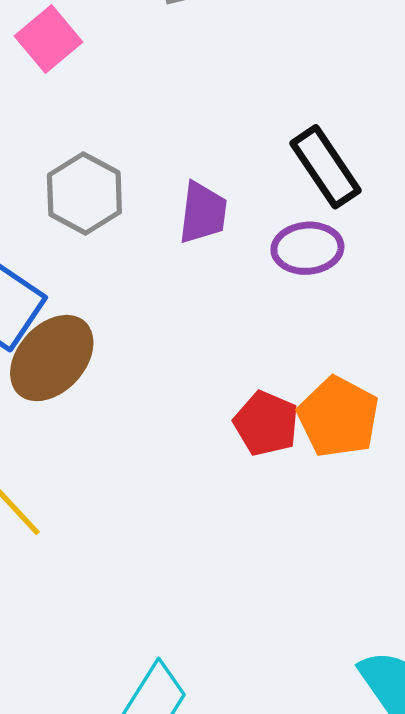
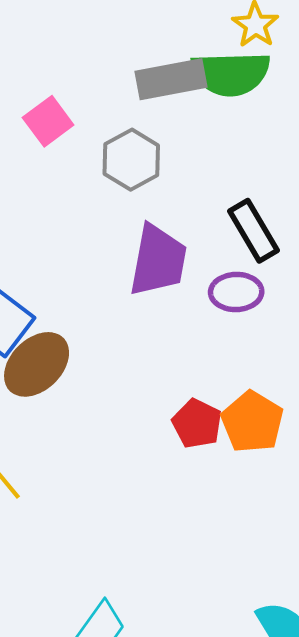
gray hexagon: (84, 194) -> (131, 160), moved
purple trapezoid: (203, 213) -> (158, 260), size x1.5

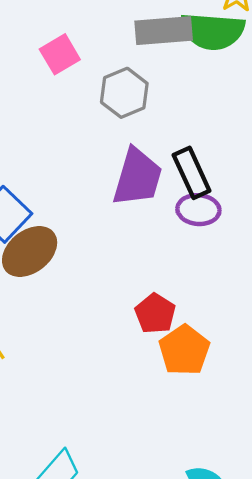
black rectangle: (254, 231) -> (192, 173), moved
orange pentagon: (252, 422) -> (184, 350), moved

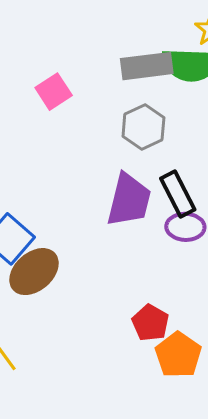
gray hexagon: (124, 93) -> (143, 127), moved

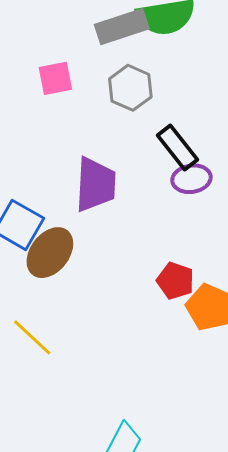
pink square: (54, 92) -> (55, 78), moved, turned 33
purple trapezoid: (129, 200) -> (96, 184), moved

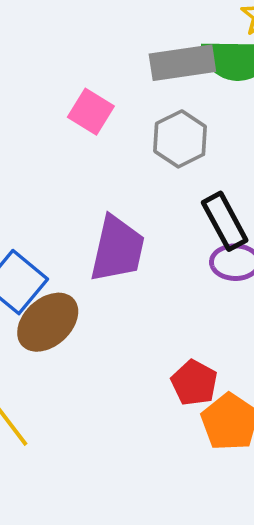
pink square: (55, 78) -> (91, 112), turned 33

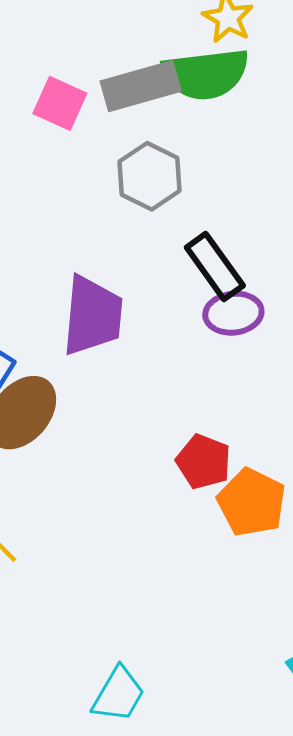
pink square: (91, 112) -> (60, 103), moved

